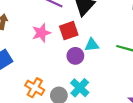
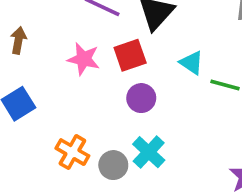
pink star: (41, 33) -> (84, 59), turned 30
cyan triangle: (92, 45) -> (192, 63), moved, turned 40

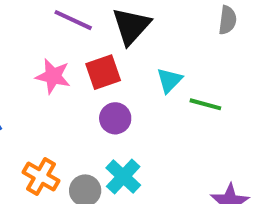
cyan triangle: (192, 63) -> (169, 80), turned 40

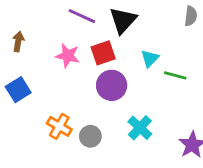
purple circle: (115, 118) -> (112, 85), size x1.4
cyan cross: (123, 176) -> (140, 128), moved

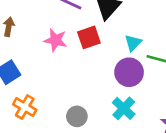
purple circle: (112, 85) -> (129, 72), moved
orange cross: (59, 126) -> (25, 107), moved

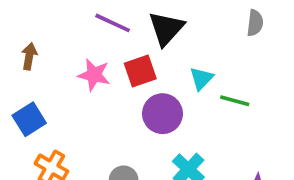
purple circle: (129, 72) -> (162, 114), moved

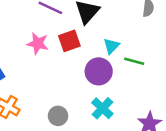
purple circle: (162, 114) -> (99, 71), moved

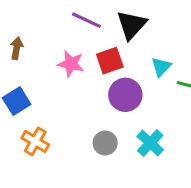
purple circle: (99, 71) -> (125, 95), moved
gray circle: (58, 116) -> (105, 143), moved

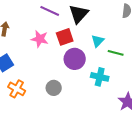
gray circle: (105, 143) -> (54, 88), moved
cyan cross: (150, 143) -> (100, 77), moved, turned -30

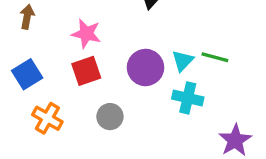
red square: (65, 37) -> (86, 71), moved
cyan triangle: (98, 41) -> (183, 61), moved

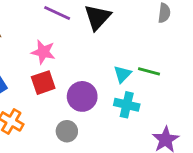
purple circle: (146, 67) -> (82, 96), moved
gray circle: (110, 117) -> (67, 131), moved

